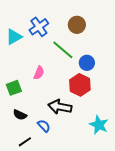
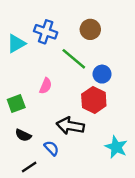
blue cross: (39, 27) -> (46, 32), turned -36

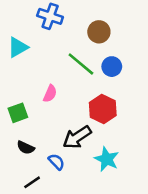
blue cross: (46, 32) -> (50, 16), moved
blue circle: (102, 74) -> (112, 67), moved
black arrow: (70, 126) -> (77, 137), turned -44
cyan star: (116, 147) -> (107, 159), moved

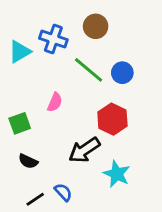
blue cross: (50, 16) -> (53, 39), moved
brown circle: (99, 32) -> (96, 26), moved
blue semicircle: (56, 162) -> (63, 192), moved

